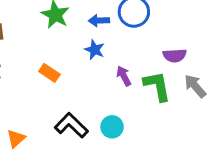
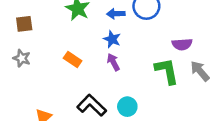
purple arrow: (124, 76) -> (113, 62), moved

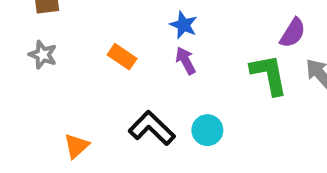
purple semicircle: (182, 44) -> (293, 33), turned -54

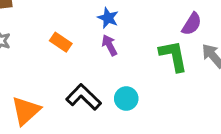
orange triangle: (76, 146) -> (26, 111), size x1.5

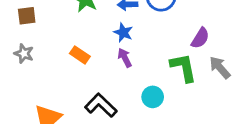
cyan circle: (126, 99) -> (153, 97), moved

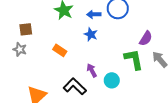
brown square: (27, 16) -> (26, 29), moved
purple arrow: (125, 58) -> (92, 70), moved

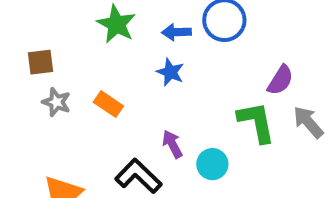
gray star: (20, 49) -> (56, 102), moved

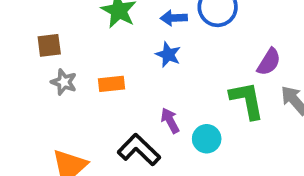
orange rectangle: (108, 104) -> (111, 84), turned -40

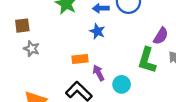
orange rectangle: (111, 84) -> (80, 59), moved
green L-shape: (247, 100) -> (147, 60), turned -152

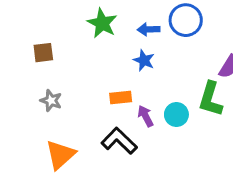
gray star: (32, 49) -> (51, 101), moved
cyan circle: (122, 84) -> (176, 115), moved

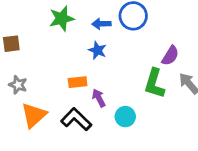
green star: (102, 23) -> (62, 19), turned 30
cyan circle: (176, 115) -> (125, 117), moved
orange triangle: (60, 155) -> (34, 115), moved

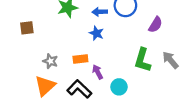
purple semicircle: (170, 56) -> (155, 25), moved
gray star: (18, 85) -> (50, 61), moved

